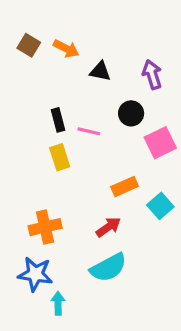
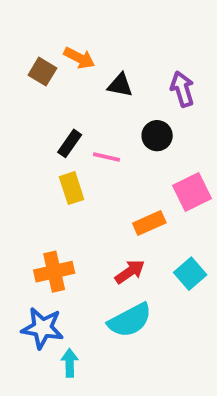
brown square: (29, 45) -> (42, 72), moved
black rectangle: (58, 120) -> (70, 143), turned 50
pink square: (160, 143) -> (192, 192), moved
cyan square: (160, 206) -> (190, 274), moved

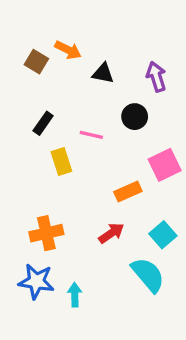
black rectangle: (70, 143) -> (43, 123), moved
cyan semicircle: (130, 320) -> (148, 275), moved, turned -102
cyan arrow: (70, 363) -> (75, 295), moved

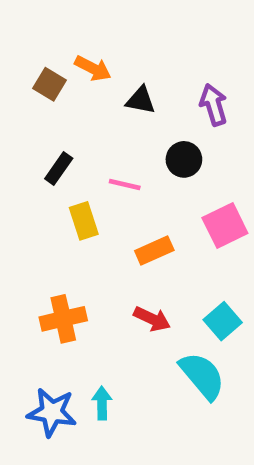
orange rectangle: (128, 191) -> (154, 251), moved
red arrow: (111, 233) -> (152, 319), turned 60
blue star: (36, 281) -> (52, 412), moved

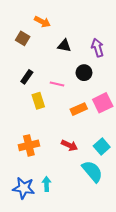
orange arrow: (93, 68) -> (42, 22), moved
orange rectangle: (154, 251) -> (79, 109), moved

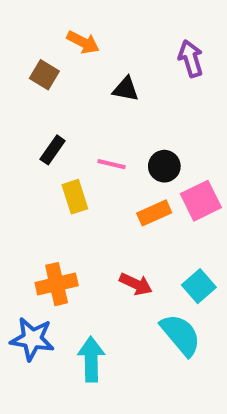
purple arrow: (98, 48) -> (191, 58), moved
black circle: (84, 73) -> (164, 166), moved
cyan arrow: (47, 184) -> (91, 359), size x1.5
blue star: (24, 188) -> (32, 339), moved

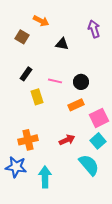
pink square: (201, 201) -> (99, 118), moved
red arrow: (136, 284) -> (67, 140), turned -49

